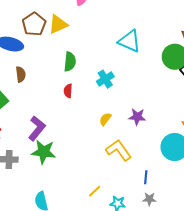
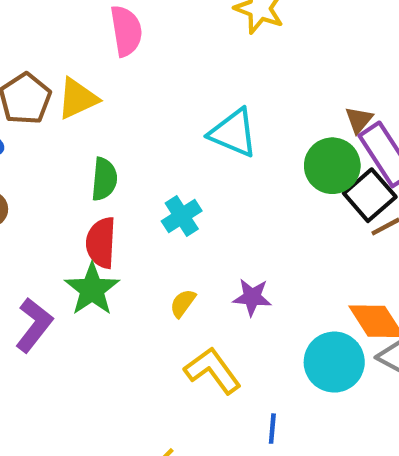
red semicircle: (68, 91) -> (101, 243), size x1.6
green star: (44, 152) -> (92, 289), moved, turned 30

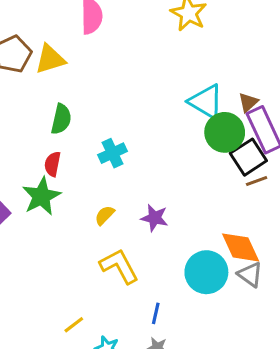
cyan triangle: (233, 133) -> (206, 102), moved
red semicircle: (101, 243) -> (53, 164), size x0.7

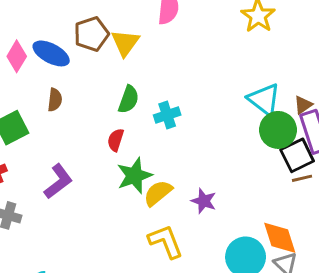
yellow triangle: (50, 59) -> (125, 43), turned -44
cyan cross: (113, 153) -> (167, 115), moved
green star: (41, 196) -> (134, 176), moved
yellow semicircle: (105, 215) -> (158, 193), size x1.5

